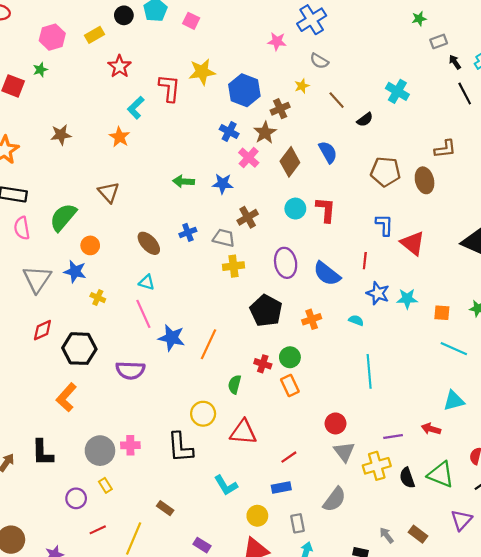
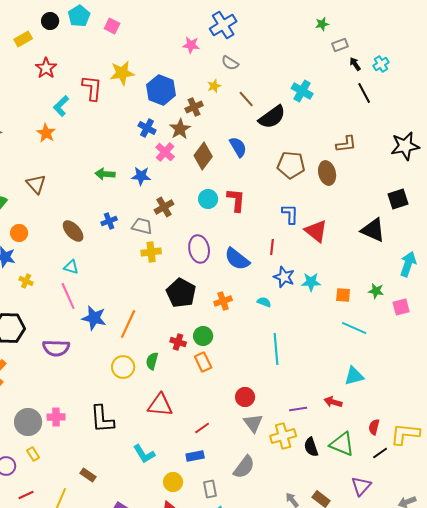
black semicircle: (365, 120) -> (272, 117), size x1.8
yellow circle: (203, 414) -> (123, 367), moved

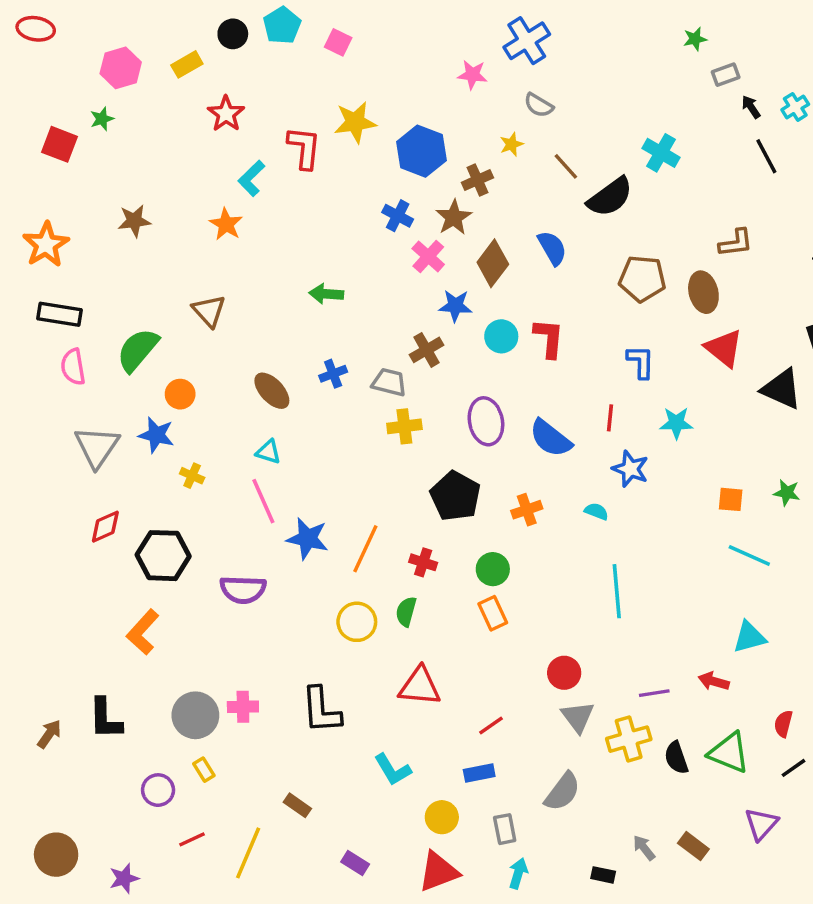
blue star: (141, 176) -> (455, 306), moved
red triangle: (316, 231) -> (724, 348), moved
cyan star: (311, 282) -> (676, 423), moved
red cross: (178, 342) -> (423, 562), moved

